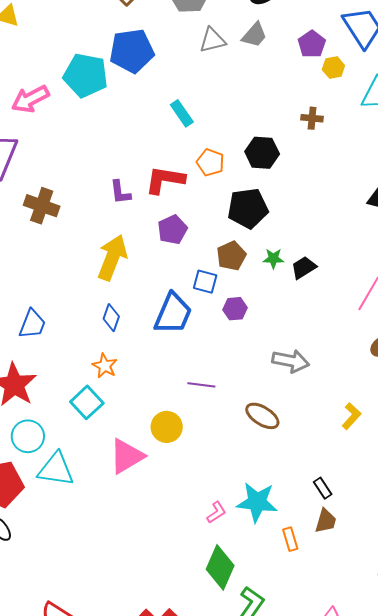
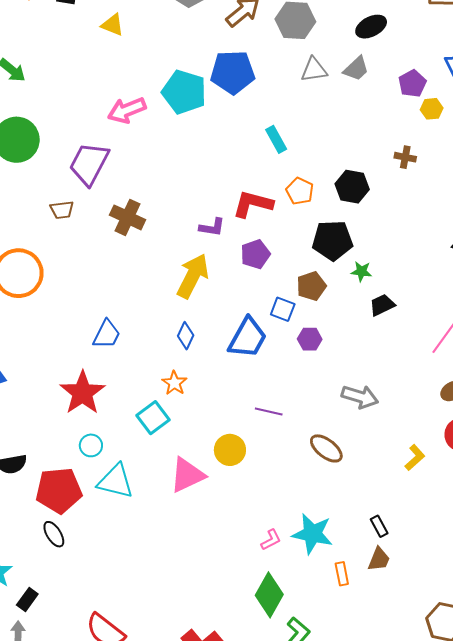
purple L-shape: (120, 192) -> (212, 227), moved, turned -80
green star: (273, 258) -> (361, 271), moved
cyan circle: (28, 436) -> (91, 445), size x0.7

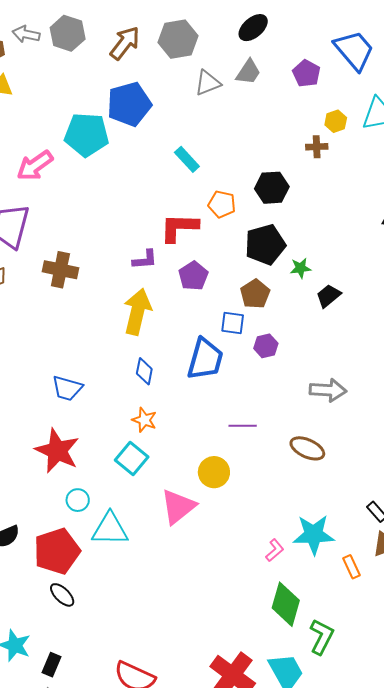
yellow hexagon: (432, 109) -> (336, 121), moved
blue trapezoid: (107, 334) -> (67, 388), turned 92

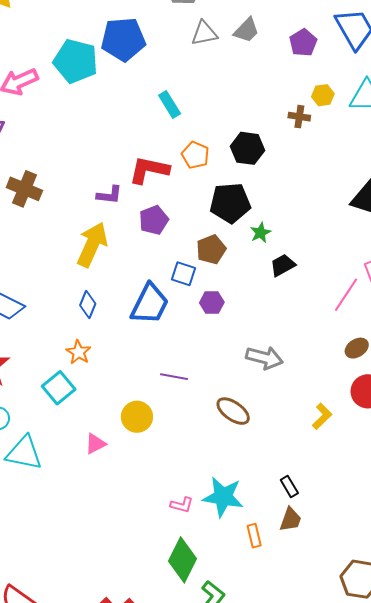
green star: (300, 268) -> (260, 233), turned -30
pink triangle: (178, 507) -> (95, 444), size x0.6
pink L-shape: (275, 550) -> (182, 505), turned 45

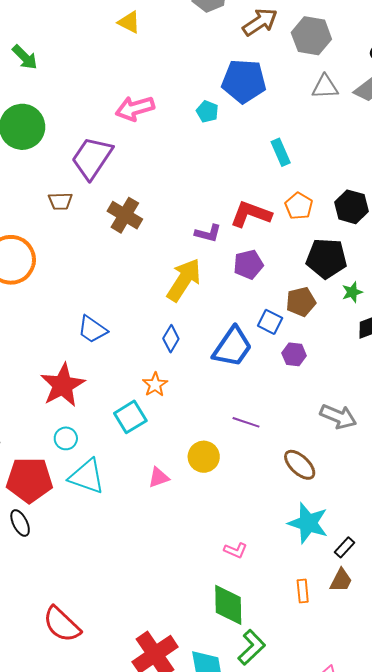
cyan pentagon: (76, 61) -> (207, 111), moved, size x0.5
black rectangle: (289, 486) -> (345, 547), turned 65
cyan star: (223, 497) -> (308, 523), moved
green diamond: (182, 560) -> (228, 605), turned -36

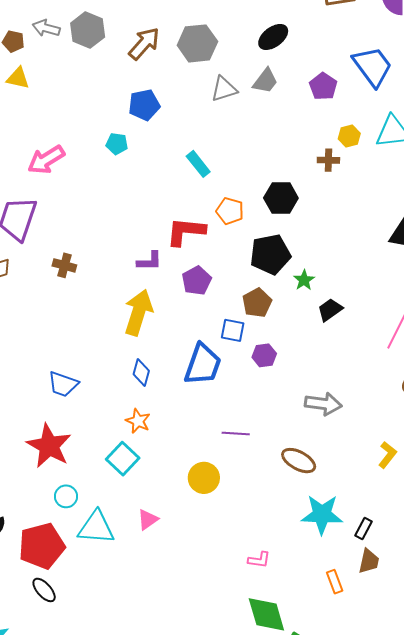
blue pentagon: (244, 81) -> (144, 105), size x0.7
brown cross: (125, 215) -> (64, 265), size x0.7
pink triangle: (159, 477) -> (148, 520), moved

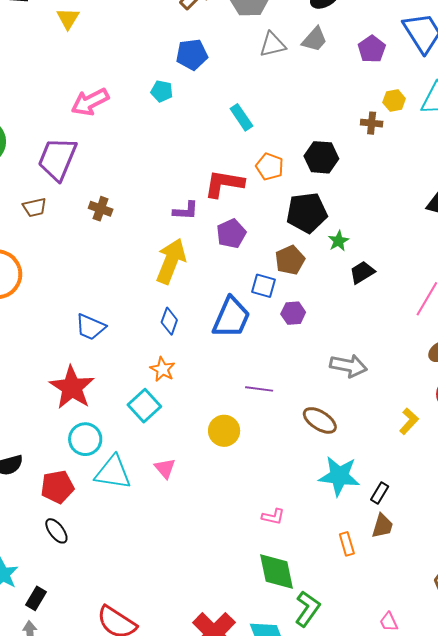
yellow triangle: (18, 78) -> (68, 18), turned 45
cyan circle: (66, 496) -> (85, 439), size x1.4
pink triangle: (148, 520) -> (165, 468), turned -40
red pentagon: (42, 546) -> (57, 487), size x0.7

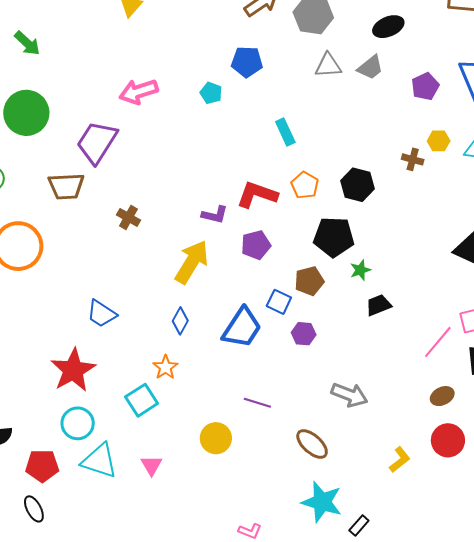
brown trapezoid: (35, 207) -> (66, 186), size x1.5
brown cross: (101, 209) -> (128, 217), moved

